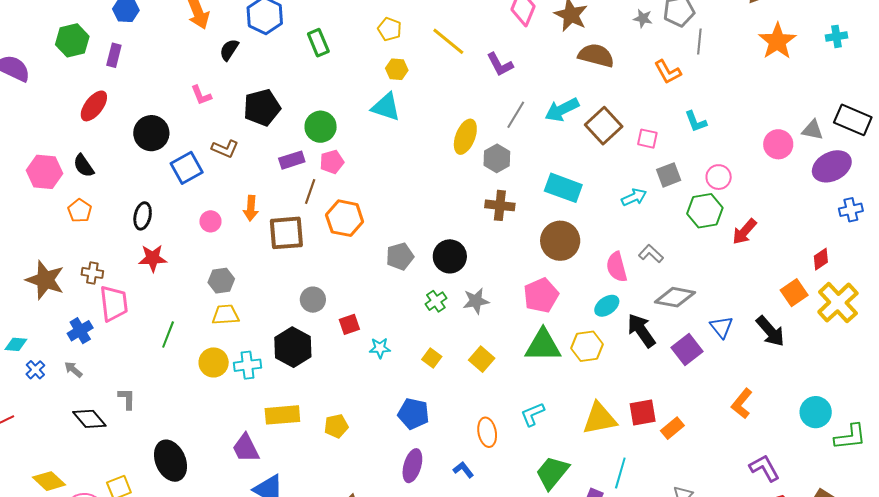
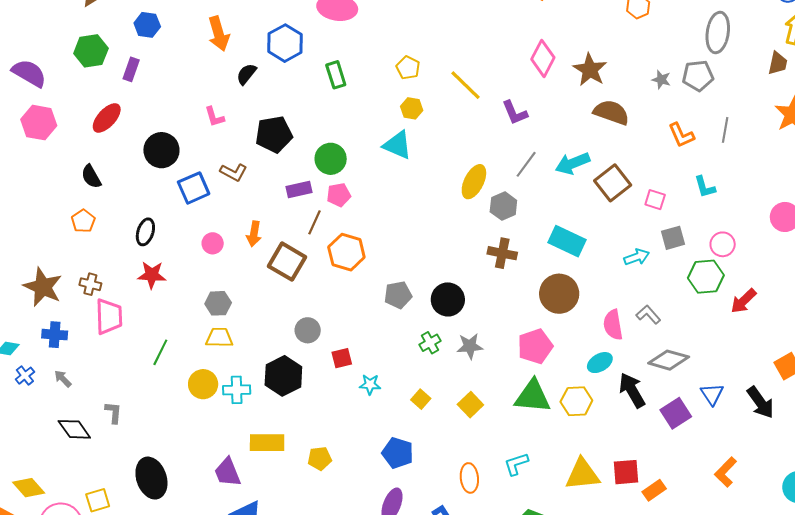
gray line: (699, 42) -> (725, 130), moved
pink hexagon: (44, 172) -> (39, 123), moved
brown square: (286, 233) -> (287, 262), turned 30
blue cross: (80, 331) -> (55, 335), moved, turned 30

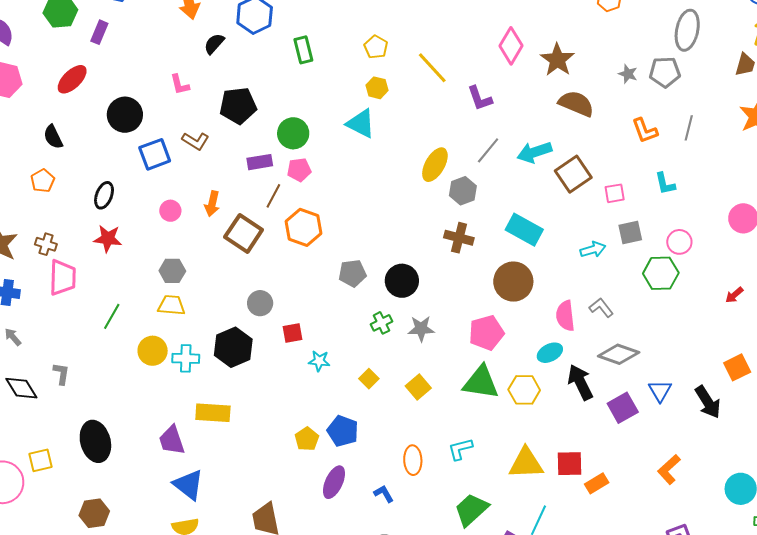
pink square: (655, 200) -> (615, 193), turned -30
red arrow: (743, 301) -> (734, 295), moved, size x0.7
yellow pentagon: (320, 458) -> (307, 439), moved, turned -30

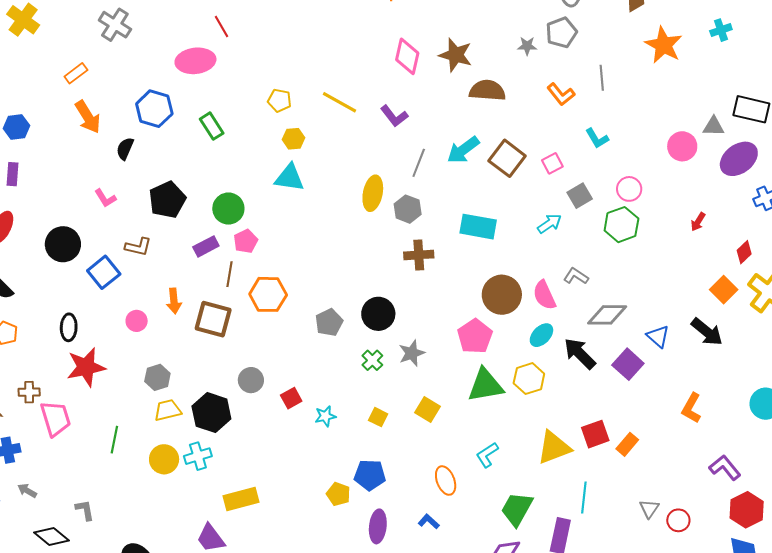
red star: (108, 239) -> (86, 367), size x1.4
brown circle: (513, 282) -> (502, 295), moved
black hexagon: (233, 347) -> (211, 413), moved

